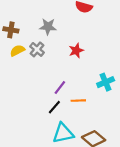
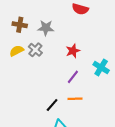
brown cross: (11, 30) -> (20, 25), moved
cyan cross: (106, 82) -> (101, 67), moved, turned -35
purple line: (60, 88) -> (73, 77), moved

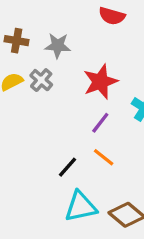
red star: (73, 51) -> (100, 82), size x1.5
orange line: (75, 99) -> (104, 157), turned 40

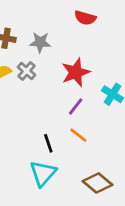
black line: (67, 167) -> (48, 143), turned -60
cyan triangle: (81, 207) -> (43, 173), moved, turned -36

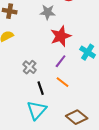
gray star: (40, 42) -> (48, 12), moved
gray cross: (27, 71) -> (30, 67), moved

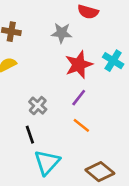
cyan cross: (88, 52) -> (113, 61), moved
black line: (41, 88) -> (30, 135), moved

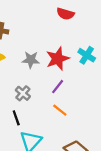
gray star: (62, 33) -> (31, 60), moved

